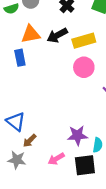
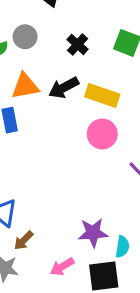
yellow rectangle: (84, 41) -> (102, 95), turned 35

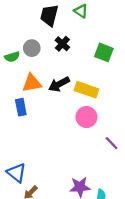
black cross: (78, 44) -> (62, 44), moved

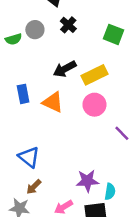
orange triangle: (32, 83) -> (53, 102), moved, turned 35
yellow rectangle: (86, 90) -> (94, 75), turned -45
blue triangle: (16, 173) -> (29, 157), moved

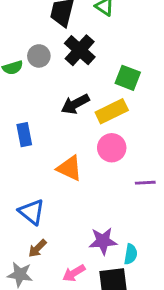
black cross: (68, 25) -> (80, 50), size x1.5
green square: (114, 34) -> (128, 78), moved
orange triangle: (53, 102) -> (69, 168), moved
purple line: (122, 133) -> (145, 183), turned -49

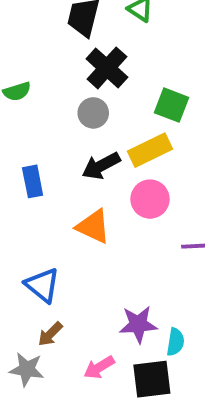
gray circle: (39, 56) -> (93, 113), moved
black arrow: (75, 104) -> (101, 166), moved

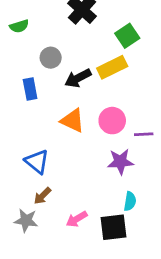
green square: (172, 105) -> (127, 36), turned 35
gray circle: (93, 113) -> (51, 58), moved
pink circle: (150, 199) -> (112, 121), moved
purple star: (138, 324) -> (120, 162), moved

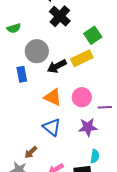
gray circle: (51, 58) -> (37, 51), size x1.5
blue triangle: (37, 162) -> (52, 127), moved

